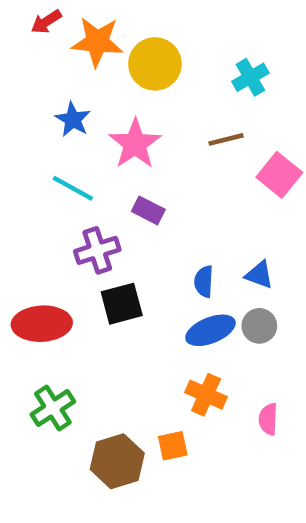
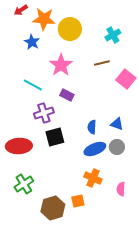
blue star: (73, 119) -> (32, 42), moved

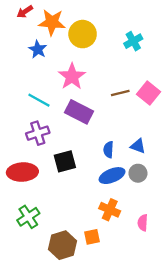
brown line: (102, 63) -> (120, 93), moved
purple rectangle: (67, 95) -> (79, 112), size x1.6
purple cross: (44, 113) -> (38, 133), moved

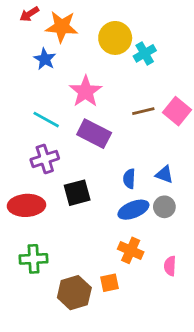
yellow circle: (83, 34) -> (115, 38), moved
cyan cross: (133, 41) -> (145, 53), moved
green cross: (28, 217) -> (34, 259), turned 30

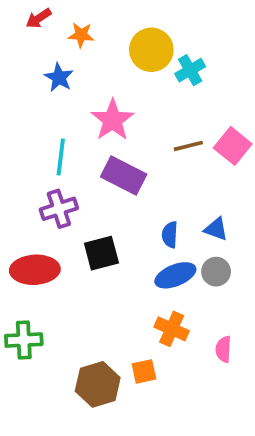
orange star: (62, 27) -> (81, 35), size x0.6
cyan line: (46, 120) -> (61, 157), turned 68
green cross: (34, 259) -> (24, 340), moved

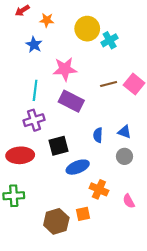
pink star: (113, 120) -> (65, 69), turned 30
blue ellipse: (175, 275) -> (78, 167), moved
pink semicircle: (223, 349) -> (129, 201), turned -32

